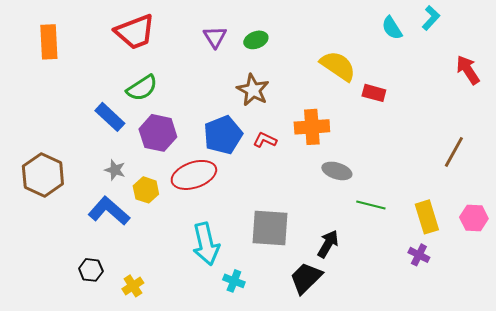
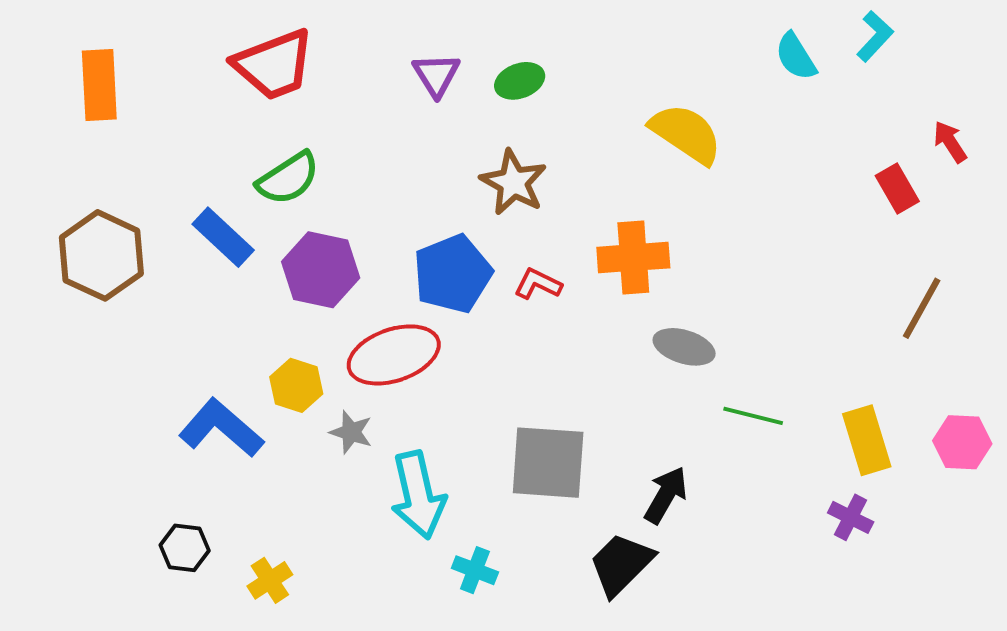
red arrow: (468, 70) -> (950, 142), size x0.7
red rectangle: (374, 93) -> (897, 188), moved, turned 45
gray star: (115, 170) -> (351, 432), moved
brown hexagon: (43, 175) -> (101, 255), moved

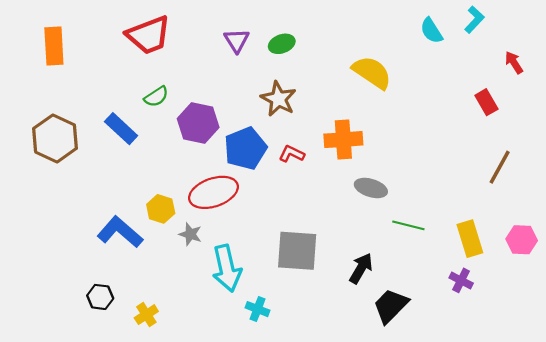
red arrow: (950, 142) -> (514, 63), moved
green semicircle: (288, 178) -> (156, 97), size x0.7
purple hexagon: (321, 270) -> (198, 123), moved
black trapezoid: (621, 564) -> (391, 306), moved

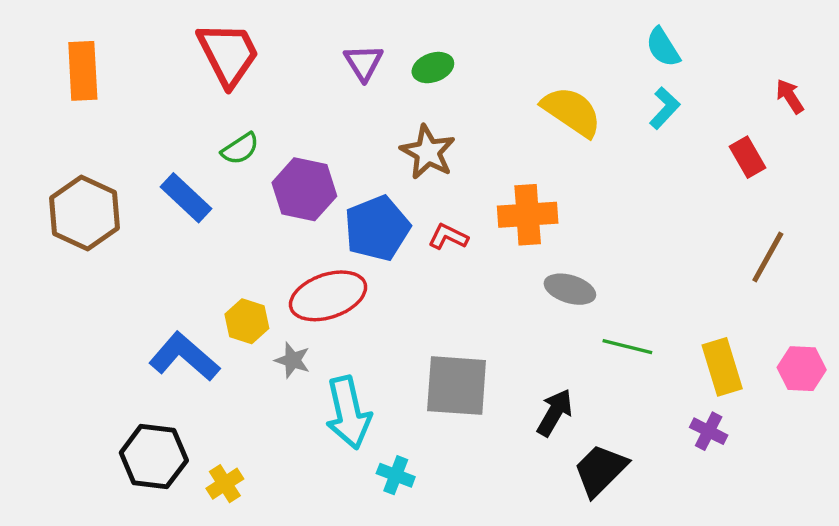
cyan L-shape: (474, 20) -> (665, 108), moved
red trapezoid: (149, 35) -> (228, 54), turned -96
black hexagon: (100, 297) -> (154, 457), size x1.6

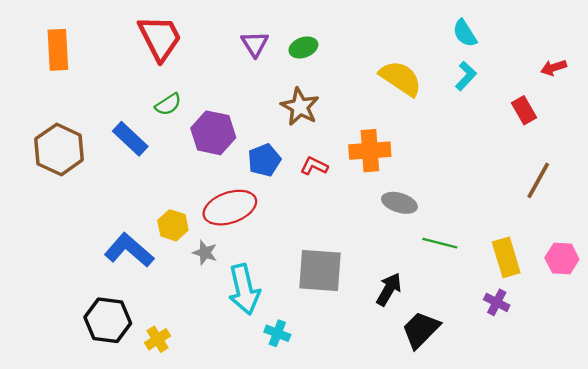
red arrow: (790, 96) -> (554, 68), turned -75
blue pentagon: (377, 228) -> (264, 160), size x0.7

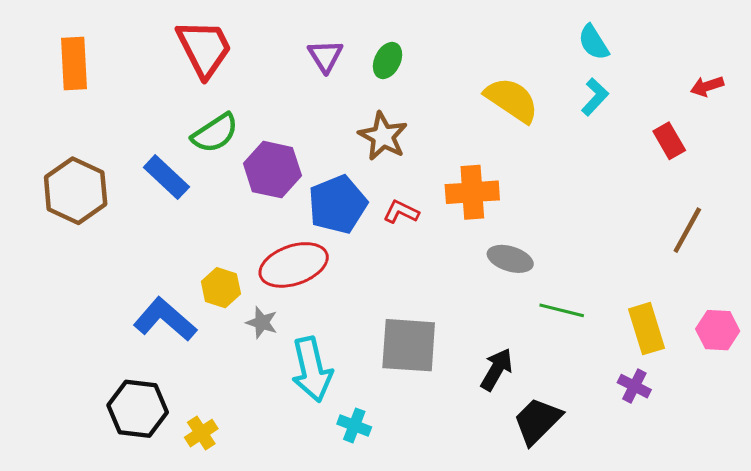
green ellipse: (303, 47) -> (388, 60), turned -44
green semicircle: (168, 104) -> (215, 133), size x1.4
blue pentagon: (264, 160) -> (338, 204), size x1.4

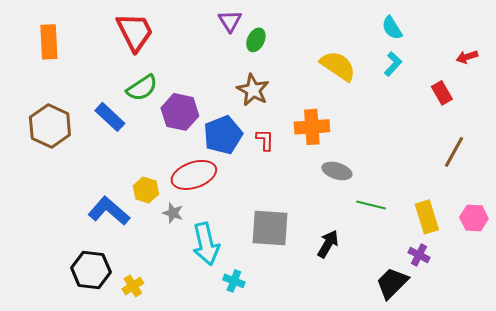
purple triangle: (325, 56) -> (230, 21), moved
red L-shape: (401, 212) -> (265, 140), turned 65
black trapezoid: (537, 421) -> (392, 283), moved

